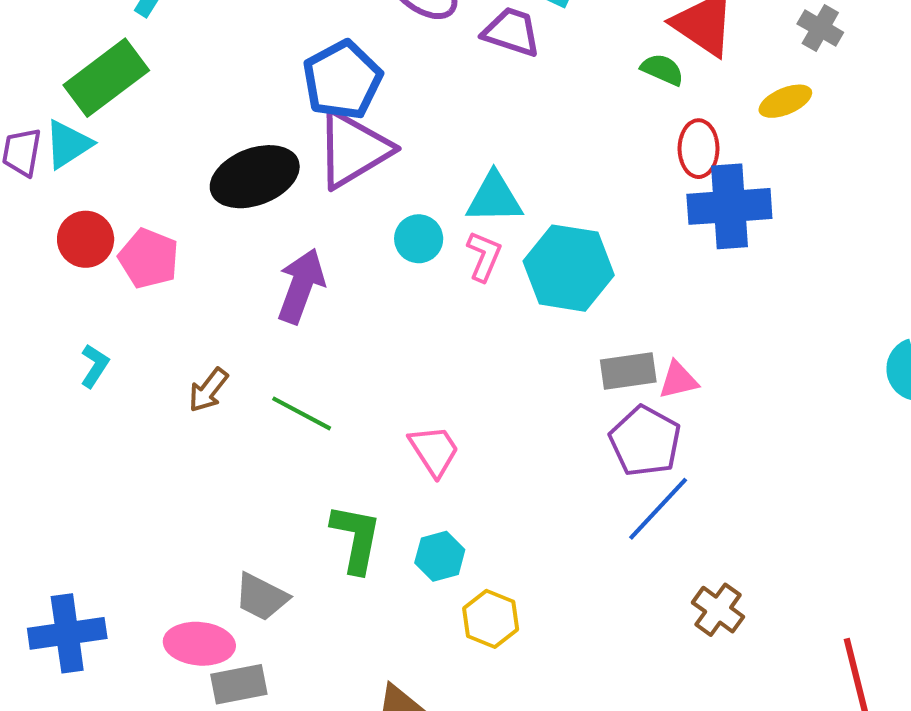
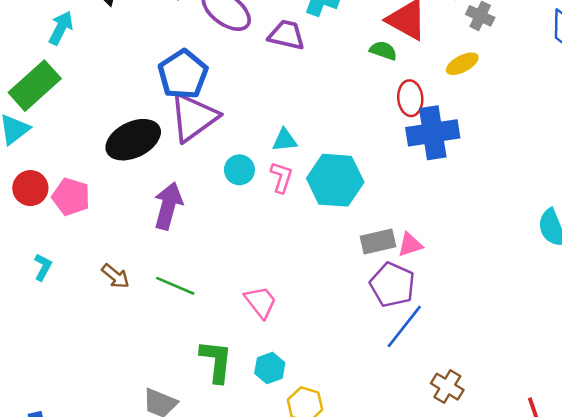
cyan triangle: (494, 198) -> (285, 140), size x0.7
brown arrow: (208, 390) -> (116, 276), turned -84

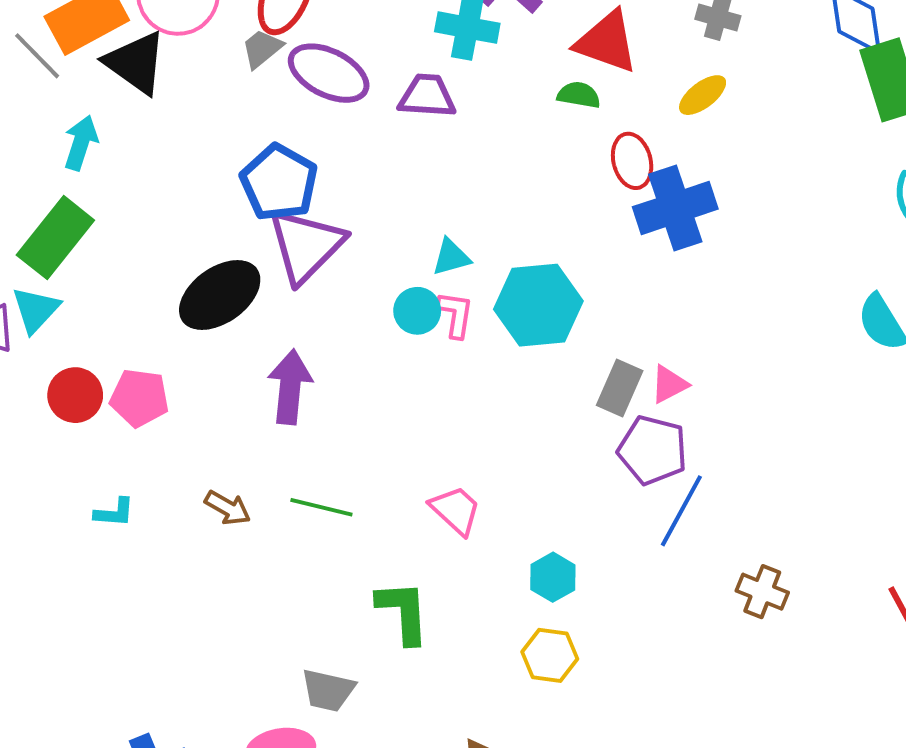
cyan circle: (239, 170) -> (417, 311), moved
gray rectangle: (378, 242) -> (620, 388), turned -44
cyan L-shape: (43, 267) -> (114, 513), turned 76
cyan hexagon: (270, 368) -> (553, 577), moved

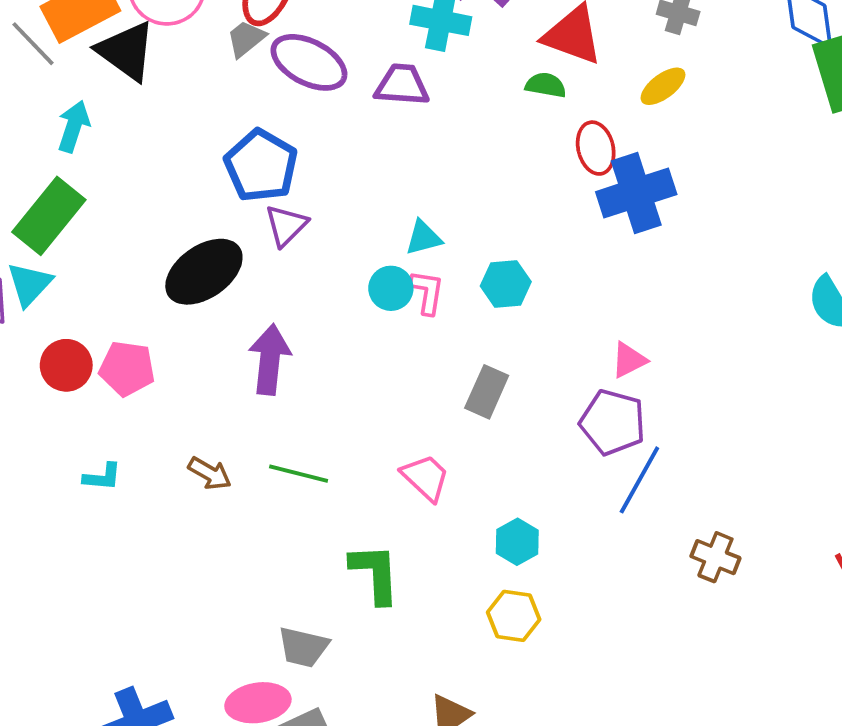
purple triangle: (306, 245) -> (286, 225), size x0.6
cyan hexagon: (538, 305) -> (506, 284), size x0.6
gray rectangle: (620, 388) -> (487, 392), moved

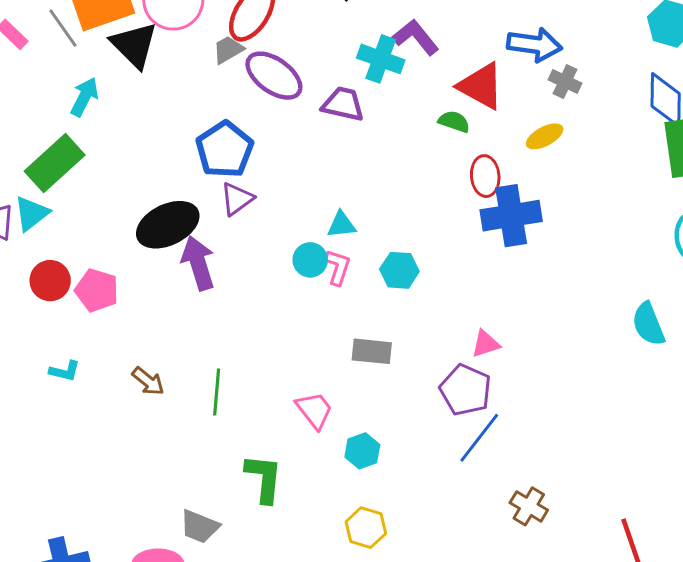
purple arrow: (270, 359) -> (198, 263), moved, turned -32
gray rectangle: (487, 392) -> (372, 351), turned 63
green line: (299, 474) -> (217, 392), turned 72
cyan hexagon: (517, 542) -> (362, 451), moved

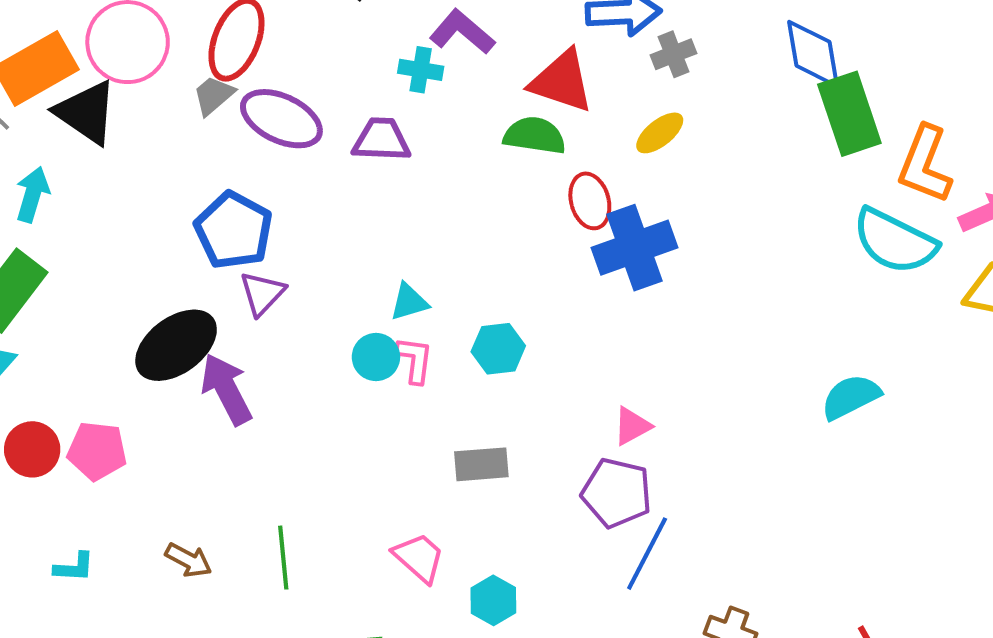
cyan cross: (381, 59) -> (421, 70), size x0.7
gray cross: (565, 81) -> (673, 54), turned -36
green semicircle: (454, 121) -> (535, 135), size x1.4
cyan semicircle: (648, 324) -> (851, 397), moved, turned 96

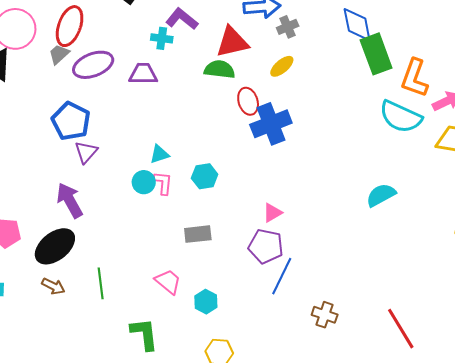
red triangle: (562, 81) -> (232, 42), turned -30
purple ellipse: (281, 119) -> (93, 65), turned -45
black ellipse: (176, 345) -> (55, 246), moved

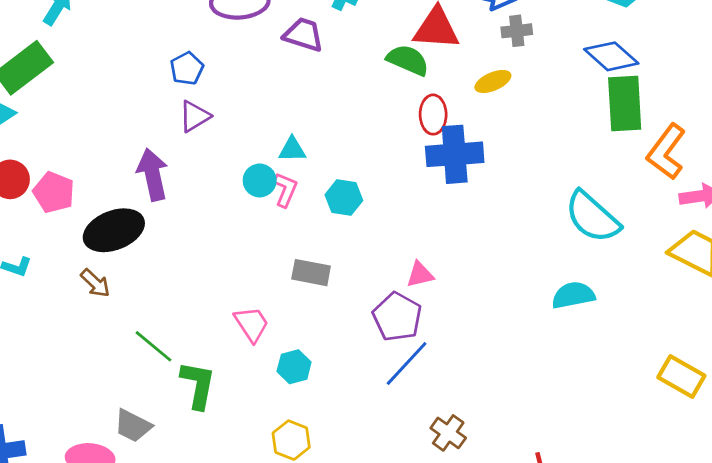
blue diamond: (357, 25) -> (611, 56), turned -54
cyan semicircle: (401, 117) -> (592, 217), moved
blue pentagon: (71, 121) -> (187, 68), size x0.6
green line: (101, 283) -> (153, 346), moved, turned -60

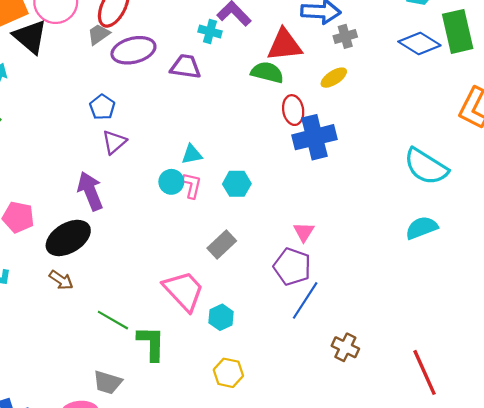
green rectangle: (625, 104) -> (458, 31), moved
gray rectangle: (311, 273) -> (222, 244), turned -44
pink triangle: (420, 274) -> (304, 232), turned -35
pink trapezoid: (252, 324) -> (184, 291), size x1.5

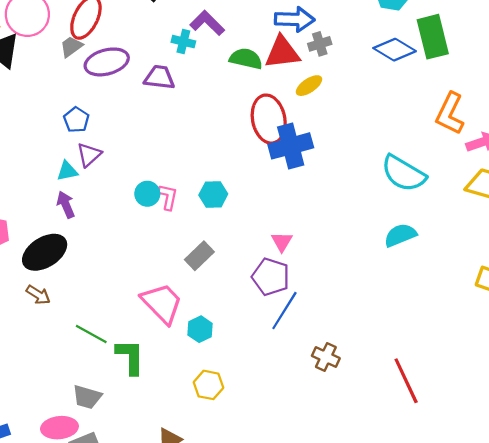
red triangle: (284, 45) -> (282, 52), moved
green semicircle: (267, 72) -> (246, 59), moved
red ellipse: (293, 110) -> (269, 119), size x1.6
cyan triangle: (192, 154) -> (67, 171), moved
purple arrow: (90, 191) -> (66, 205), size x0.7

